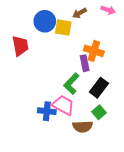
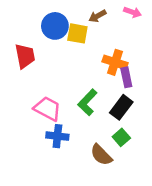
purple rectangle: (85, 63) -> (126, 77), moved
pink trapezoid: (63, 105) -> (47, 109), moved
brown semicircle: (83, 127) -> (101, 155), turned 48

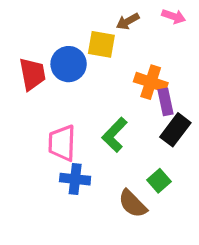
blue circle: (55, 26) -> (69, 64), moved
black rectangle: (121, 107) -> (175, 130), moved
pink trapezoid: (47, 109) -> (62, 143), turned -116

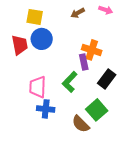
yellow square: (101, 44) -> (35, 17), moved
purple rectangle: (165, 102) -> (84, 62), moved
green square: (159, 181) -> (97, 110), size x1.5

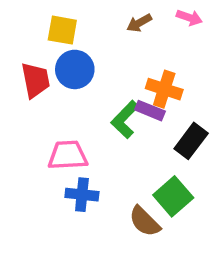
purple rectangle: (84, 62) -> (150, 111), turned -56
green L-shape: (70, 82) -> (125, 119), moved
pink trapezoid: (38, 87) -> (68, 155), turned 85

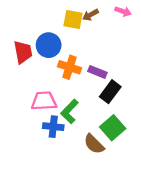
yellow square: (62, 30) -> (73, 20), moved
orange cross: (164, 89) -> (70, 67), moved
green L-shape: (125, 119) -> (70, 111), moved
black rectangle: (191, 141) -> (110, 92), moved

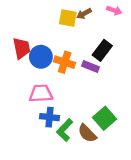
blue circle: (49, 45) -> (41, 57), moved
black rectangle: (110, 92) -> (102, 50), moved
green L-shape: (70, 111) -> (65, 130), moved

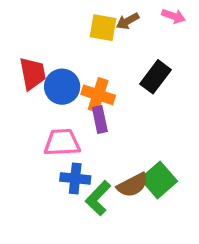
purple rectangle: (90, 66) -> (100, 119), moved, turned 56
brown semicircle: (87, 133) -> (133, 185), moved, turned -72

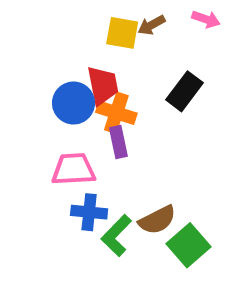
red trapezoid: (33, 74) -> (103, 85), moved
green square: (159, 180) -> (188, 245), moved

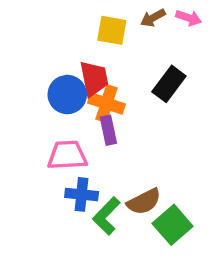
brown arrow: (151, 25) -> (153, 18), moved

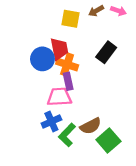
pink trapezoid: (67, 155) -> (59, 97), moved
blue cross: (82, 194) -> (51, 122), turned -30

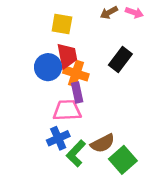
yellow square: (70, 19) -> (62, 24), moved

